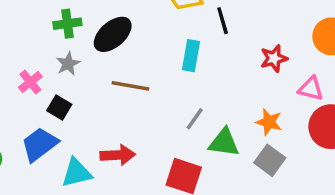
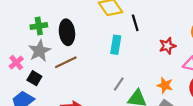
black ellipse: (113, 34) -> (67, 32), turned -55
gray star: (68, 64) -> (39, 51), size x1.5
brown line: (130, 86) -> (66, 62), moved, turned -35

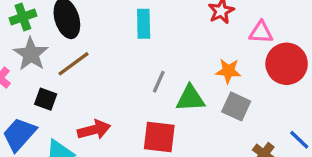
black square: (34, 78) -> (46, 99), moved

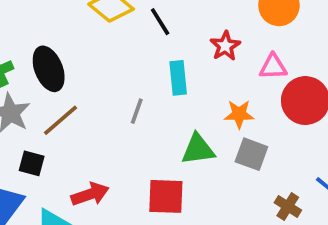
cyan rectangle: (144, 24) -> (178, 78), moved
gray line: (159, 82) -> (137, 111), moved

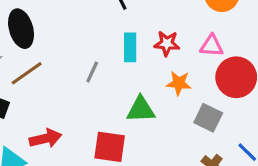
red star: (225, 46) -> (167, 43), moved, turned 30
gray square: (251, 154) -> (208, 118), moved

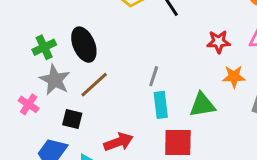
cyan rectangle: (130, 47) -> (161, 105), moved

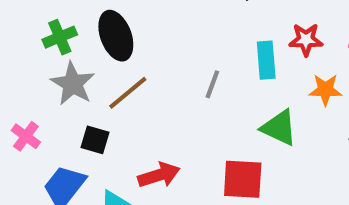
pink cross: (29, 104) -> (26, 136), moved
cyan rectangle: (161, 105) -> (266, 60), moved
green triangle: (202, 105) -> (279, 128), turned 32

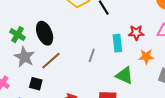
green cross: (60, 37) -> (18, 35), turned -35

